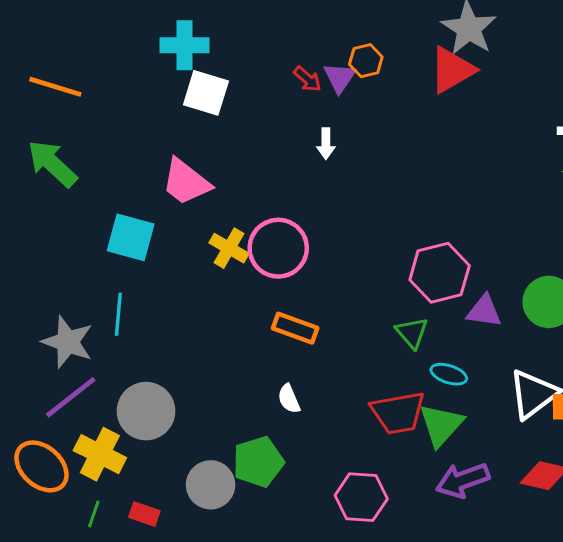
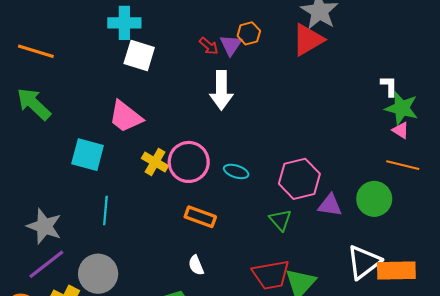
white arrow: (326, 144) -> (221, 90), size x1.8
cyan line: (118, 314) -> (105, 210), moved
cyan ellipse: (449, 374) -> (236, 171), moved

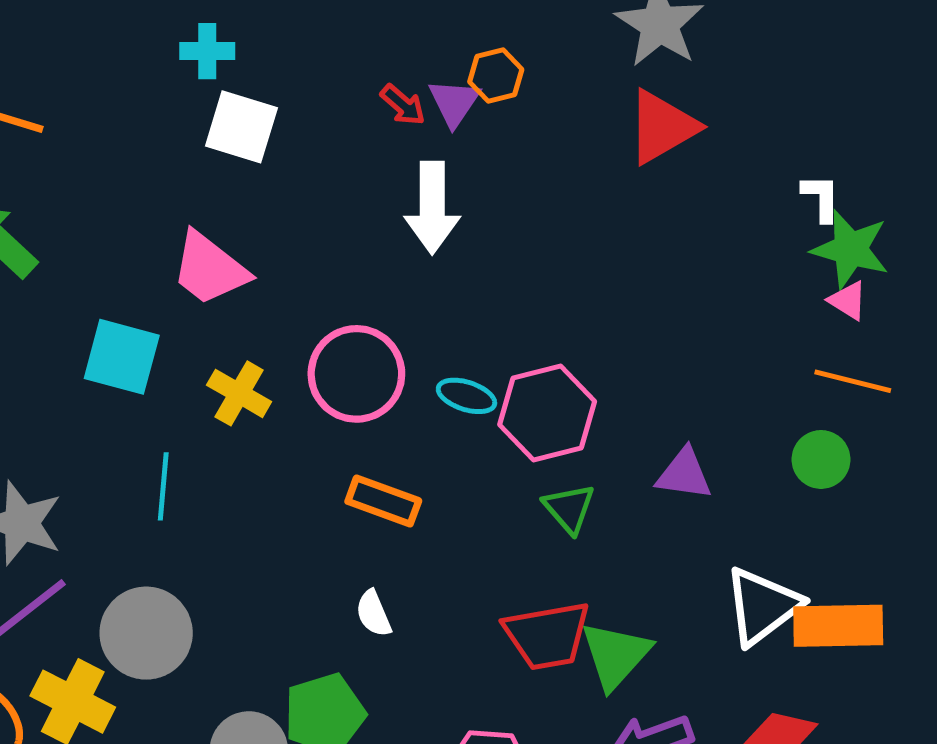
cyan cross: (124, 23) -> (207, 51), size x0.7
red triangle: (308, 40) -> (662, 127), moved
yellow cross: (155, 162) -> (239, 393), moved
pink hexagon: (299, 179) -> (547, 413), moved
green circle: (374, 199) -> (821, 459), moved, size x0.7

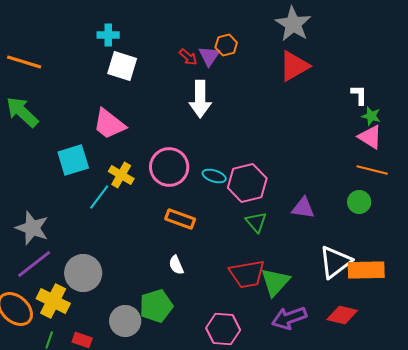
green star: (850, 249) -> (371, 116), size x0.6
pink triangle: (848, 301) -> (370, 137), size x1.5
cyan square: (122, 357) -> (73, 160), turned -32
cyan line: (163, 486) -> (99, 197), moved, turned 32

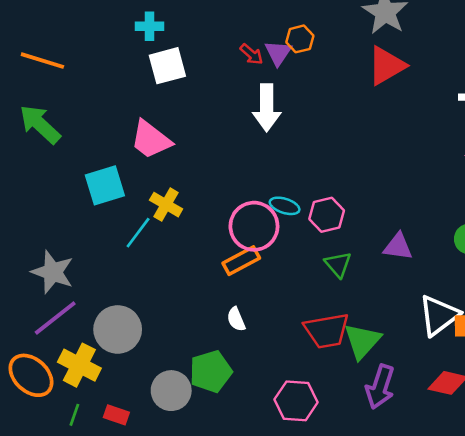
white square: (122, 66) -> (167, 66), turned -32
pink circle: (169, 167) -> (254, 226), moved
pink hexagon: (247, 183) -> (327, 215), size x0.7
orange rectangle: (180, 219) -> (241, 261), turned -48
purple arrow: (289, 318) -> (380, 387), turned -52

